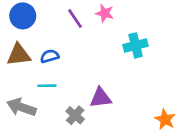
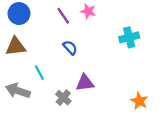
cyan cross: (136, 45) -> (129, 37), moved
blue semicircle: (50, 56) -> (70, 48), moved, turned 63
cyan line: (47, 86) -> (39, 73), turned 63

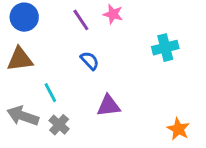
gray cross: (63, 98) -> (59, 125), moved

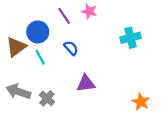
blue circle: (24, 17) -> (38, 32), moved
brown triangle: (20, 59) -> (16, 47), turned -30
cyan line: (50, 93) -> (40, 57), moved

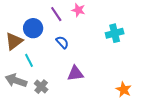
cyan line: (40, 57) -> (29, 60), moved

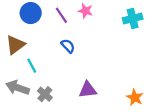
blue circle: (33, 28) -> (31, 13), moved
cyan cross: (115, 33) -> (133, 19), moved
purple triangle: (75, 73) -> (88, 90), moved

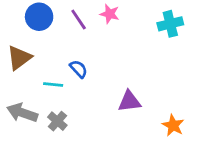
blue semicircle: (68, 46) -> (79, 69), moved
cyan line: (32, 66) -> (53, 84), moved, turned -56
purple triangle: (88, 90) -> (129, 101), moved

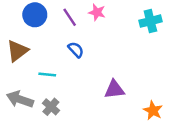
blue semicircle: (79, 69) -> (76, 50), moved

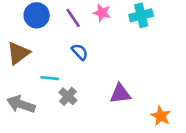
cyan cross: (150, 21) -> (141, 15), moved
gray cross: (51, 107) -> (68, 96), moved

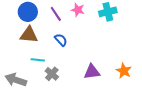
brown triangle: (18, 53) -> (29, 35), moved, turned 42
orange star: (161, 116) -> (124, 71), moved

